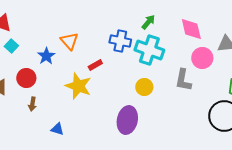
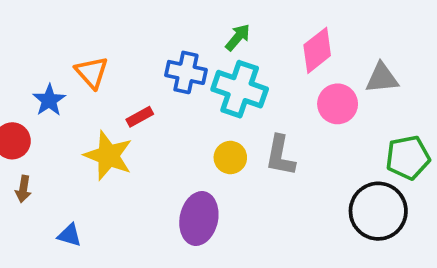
pink diamond: (191, 29) -> (317, 50), turned 65
gray L-shape: (183, 80) -> (280, 156), moved

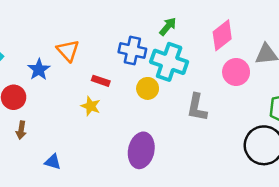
red rectangle: (140, 117) -> (101, 81), turned 48
yellow star: (108, 156) -> (91, 106), moved, size x0.6
yellow circle: (230, 157) -> (148, 88), moved

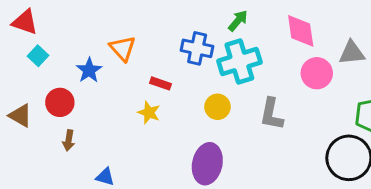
pink diamond: (222, 35) -> (301, 31), turned -60
cyan cross: (169, 62) -> (239, 62), turned -36
yellow circle: (148, 88) -> (217, 107), moved

